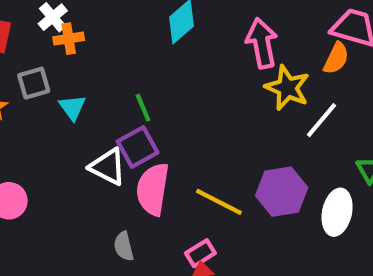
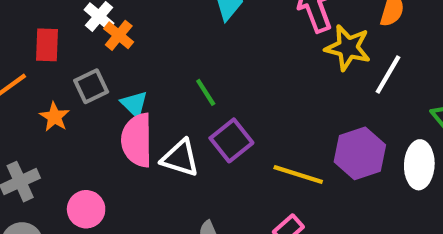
orange cross: (69, 39) -> (119, 35), turned -32
purple square: (138, 147) -> (231, 140), moved
pink semicircle: (153, 189) -> (137, 140), moved

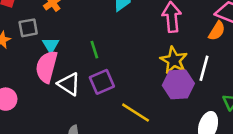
yellow star: (348, 48) -> (174, 60), moved
white line: (388, 75) -> (204, 68), turned -30
purple hexagon: (360, 153) -> (178, 84), moved

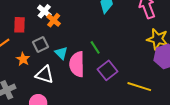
pink semicircle: (47, 67) -> (77, 64), moved
white triangle: (69, 84) -> (45, 75), moved

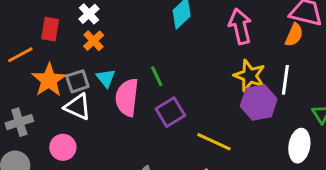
orange cross: (54, 20) -> (94, 41), moved
gray square: (41, 45) -> (77, 81), moved
orange star: (23, 59) -> (49, 80), size x1.6

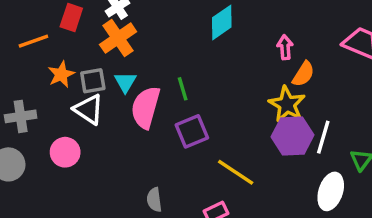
pink arrow: (240, 26) -> (285, 47), size x0.6
orange semicircle: (294, 35) -> (303, 74), moved
orange cross: (94, 41) -> (118, 38), size x1.5
orange star: (49, 80) -> (61, 74), size x0.7
white line: (285, 80) -> (323, 137), moved

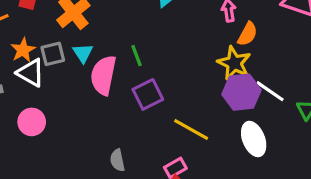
white triangle: (89, 109) -> (31, 73), moved
white line: (323, 137) -> (270, 91), turned -68
white ellipse: (331, 191) -> (254, 139), moved, turned -36

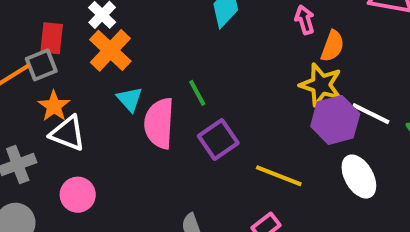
gray square: (53, 54) -> (41, 65), moved

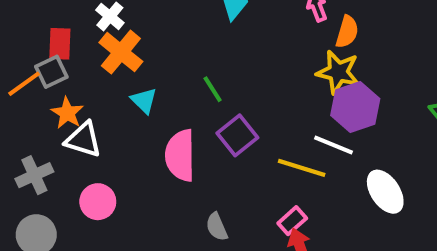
white line: (371, 114) -> (334, 145), moved
pink semicircle: (159, 123) -> (180, 155), moved
white ellipse: (359, 177) -> (385, 192), moved

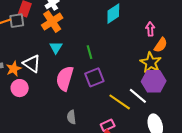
orange star: (67, 113) -> (14, 69), moved
white triangle: (83, 140) -> (32, 64), moved

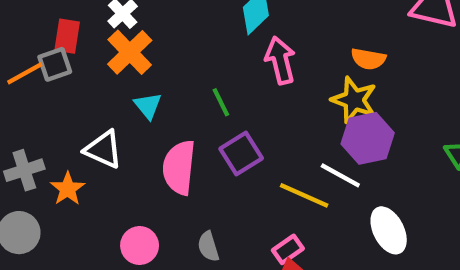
pink arrow: (150, 29) -> (280, 60), moved, size x1.5
orange semicircle: (161, 45) -> (368, 59), turned 77
orange star: (14, 69) -> (68, 189), moved
pink circle: (20, 88) -> (140, 246), moved

